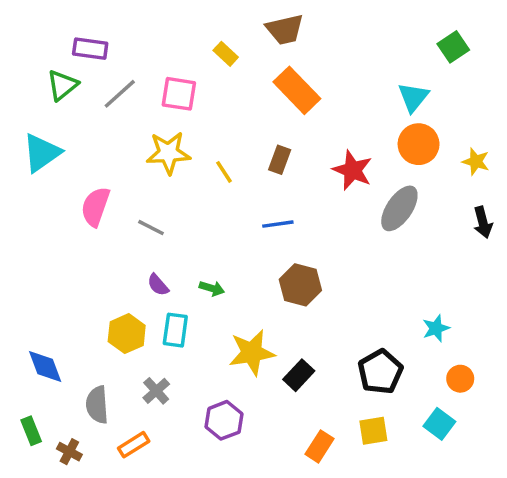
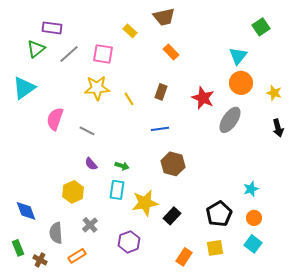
orange rectangle: (297, 90) -> (171, 52), size x0.6
cyan rectangle: (175, 330) -> (117, 190), moved
orange circle: (460, 379) -> (254, 218), moved

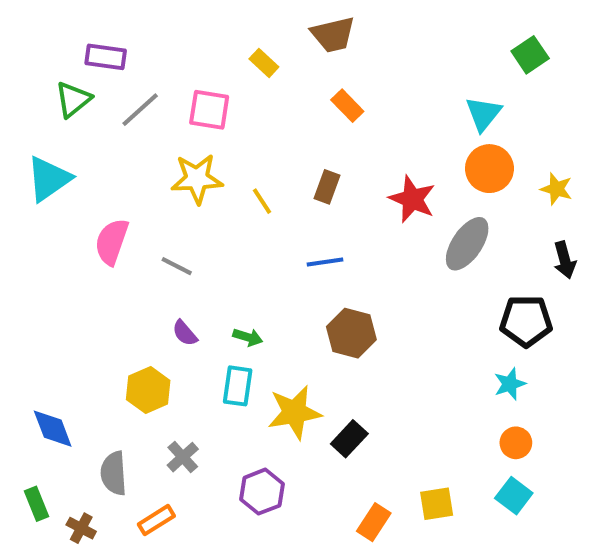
black pentagon: (219, 214) -> (526, 321), moved, turned 30

